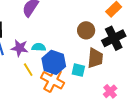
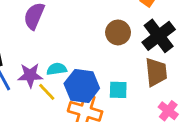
brown trapezoid: (95, 58) -> (156, 72), moved
yellow line: (28, 70) -> (47, 92), moved

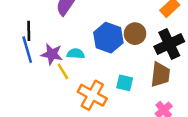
blue hexagon: (82, 86) -> (108, 38), moved

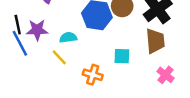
purple star: (52, 54) -> (37, 30), moved
orange cross: (92, 95) -> (93, 75), size x0.7

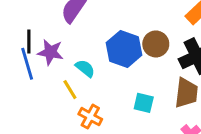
cyan semicircle: (68, 37) -> (85, 68), turned 35
orange cross: (93, 75) -> (90, 117), moved

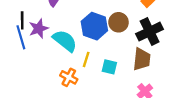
purple star: (50, 52) -> (39, 28), turned -30
cyan semicircle: (85, 68) -> (65, 41), size x1.6
yellow line: (70, 90) -> (86, 59), moved, turned 49

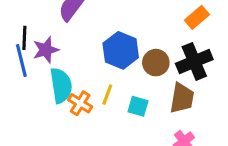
brown circle: (119, 22) -> (156, 63), moved
cyan semicircle: (65, 41) -> (61, 85), moved, turned 40
orange cross: (69, 77) -> (80, 103), moved

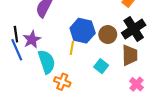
yellow line: (107, 95) -> (72, 48), moved
orange cross: (80, 103) -> (62, 82), moved
cyan square: (138, 106) -> (101, 66), turned 32

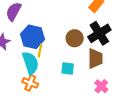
blue hexagon: (83, 31) -> (32, 37), moved
cyan semicircle: (47, 62) -> (30, 63), moved
cyan square: (101, 66) -> (68, 69), turned -32

